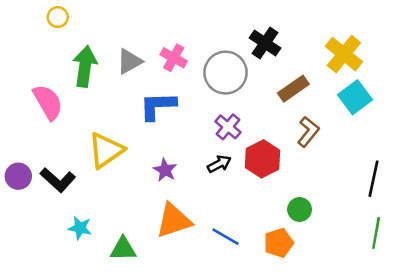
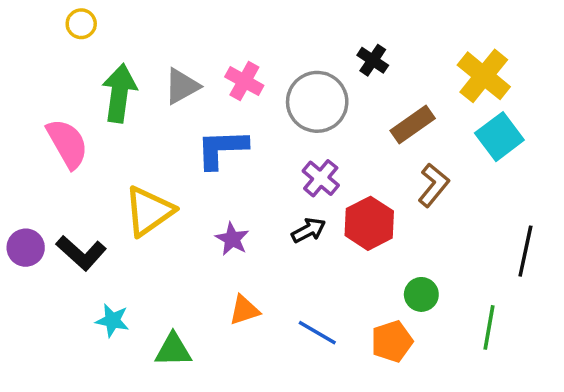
black cross: (265, 43) -> (373, 60), size x0.7
orange triangle: (174, 221) -> (244, 310), size x0.6
green line: (376, 233) -> (489, 327), moved

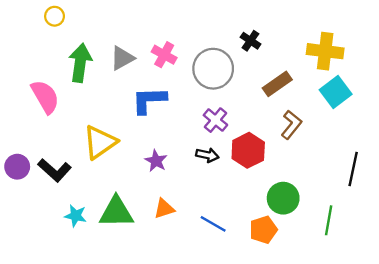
yellow cross: (484, 76) -> (325, 51), turned -32
black arrow: (309, 230) -> (207, 155), turned 40
green circle: (421, 294) -> (283, 198), size x1.4
green triangle: (173, 350) -> (116, 212), moved, size x1.4

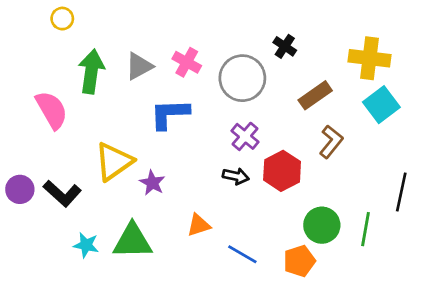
purple star: (156, 161) -> (152, 183), moved
orange triangle: (164, 209) -> (199, 225), moved
green line: (329, 220) -> (366, 229), moved

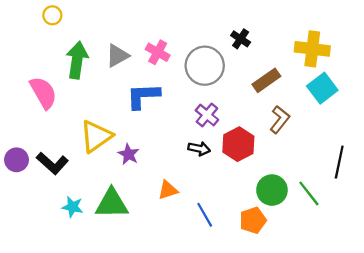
green line: (366, 229) -> (309, 193), turned -48
blue line: (242, 254) -> (205, 215), turned 30

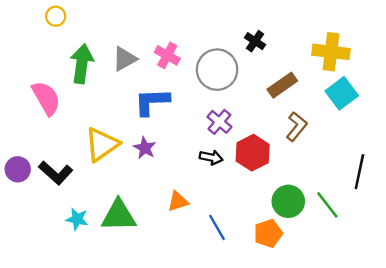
purple star: (129, 154) -> (145, 148), moved

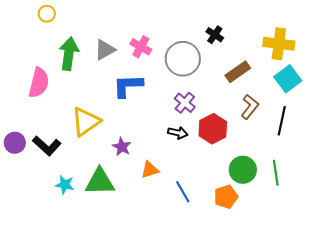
pink semicircle: (46, 98) -> (39, 83), turned 44
purple star: (145, 148) -> (122, 147), moved
black line: (359, 172) -> (282, 121), moved
green line: (327, 205) -> (276, 173), turned 30

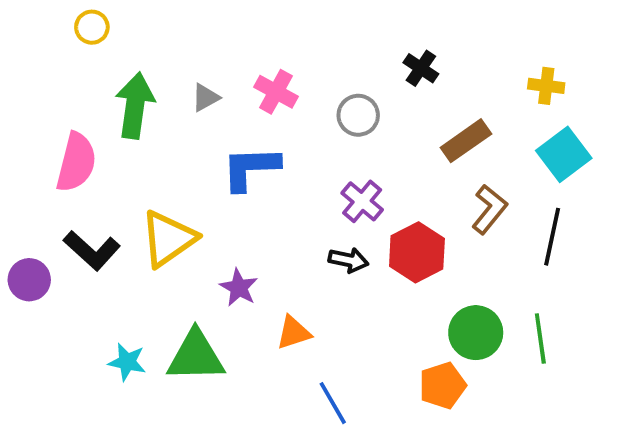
yellow cross: (279, 44) -> (546, 86), size x0.6
gray triangle: (105, 50) -> (205, 98), size x0.7
gray circle: (183, 59) -> (358, 115), size x0.6
black L-shape: (47, 146) -> (92, 250), moved
blue line: (183, 192) -> (333, 403), moved

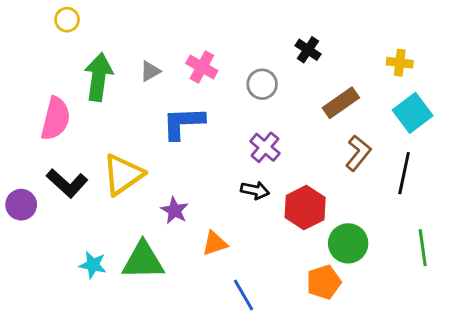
red hexagon: (417, 252) -> (305, 208), moved
green line: (540, 338) -> (423, 248), moved

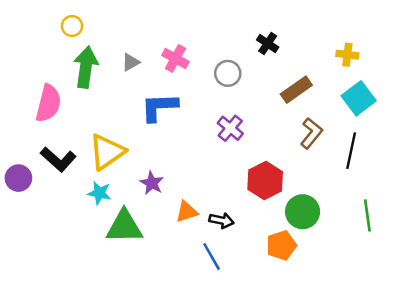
yellow circle: (67, 20) -> (72, 26), moved
black arrow: (255, 190) -> (222, 220), moved
cyan star: (93, 265) -> (99, 193), moved

